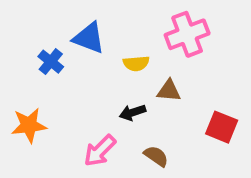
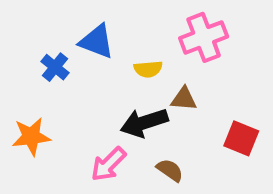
black arrow: (133, 112) -> (144, 123), size x1.6

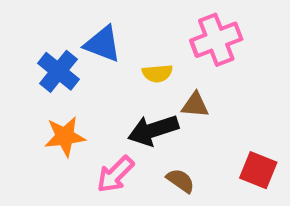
blue cross: (55, 67) -> (59, 71), size x1.4
orange star: (31, 136) -> (65, 136), moved
red square: (241, 138) -> (258, 170), moved

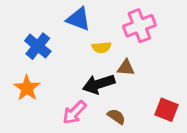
blue triangle: (103, 44) -> (78, 19), moved
orange star: (65, 136) -> (27, 88), moved, turned -30

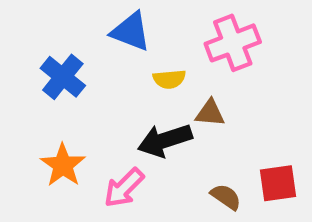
orange star: (27, 88) -> (63, 165), moved
red square: (166, 110) -> (278, 183), turned -30
brown semicircle: (116, 117) -> (226, 197), moved

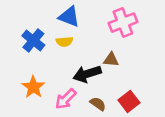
yellow semicircle: (169, 79) -> (64, 42), moved
red square: (278, 183) -> (129, 101), moved, turned -30
brown semicircle: (226, 197) -> (98, 104), moved

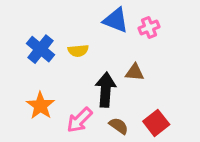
blue triangle: (69, 17) -> (116, 20), moved
pink cross: (123, 23) -> (149, 27), size x0.6
black arrow: (87, 74) -> (106, 90), turned 112

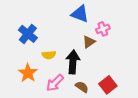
pink cross: (149, 27) -> (103, 29), moved
yellow semicircle: (78, 51) -> (49, 55), moved
brown triangle: (135, 72) -> (89, 42), moved, turned -40

